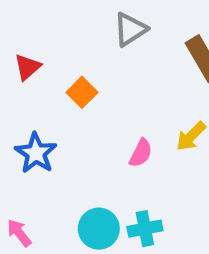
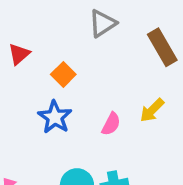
blue star: (36, 153) -> (55, 117), moved

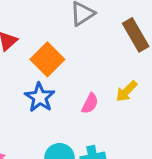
orange square: (63, 74) -> (47, 59), size x1.5

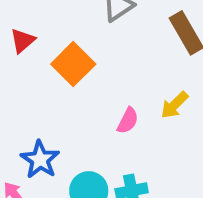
blue star: (40, 97) -> (40, 160), moved

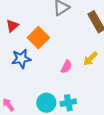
blue star: (40, 160) -> (21, 59), moved, turned 30

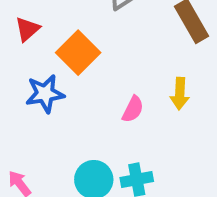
yellow arrow: (90, 59) -> (180, 94), turned -42

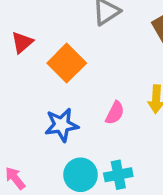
blue star: (45, 94) -> (62, 125), moved

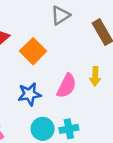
pink semicircle: (115, 113) -> (66, 86), size x1.5

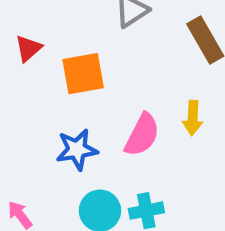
orange square: (33, 51) -> (83, 74), turned 35

